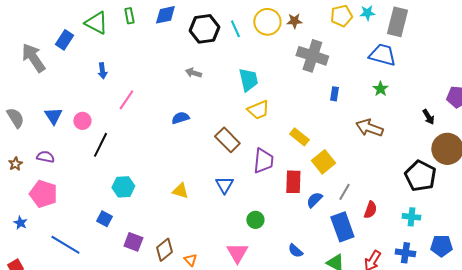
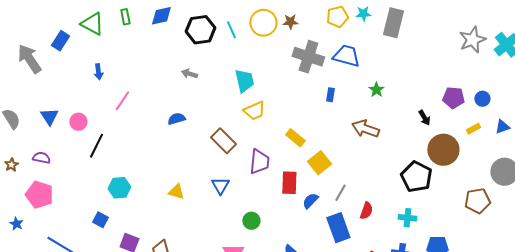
blue trapezoid: (382, 55) -> (346, 56), moved

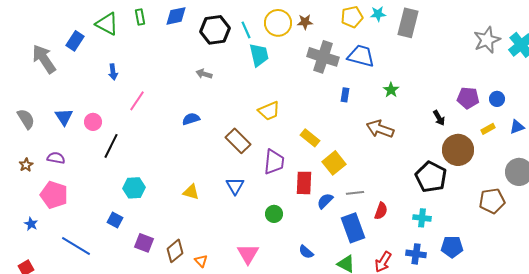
cyan trapezoid: (244, 81) -> (259, 55), moved
gray line: (340, 193) -> (355, 193), turned 54
green circle: (251, 221) -> (274, 214), moved

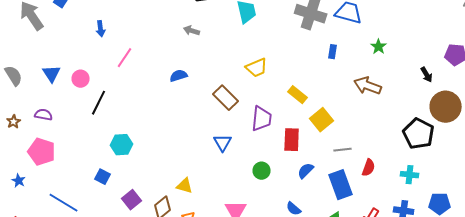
yellow triangle: (191, 192) -> (185, 186), moved
blue semicircle: (325, 201) -> (306, 171), moved
purple square: (144, 243) -> (132, 200), turned 30

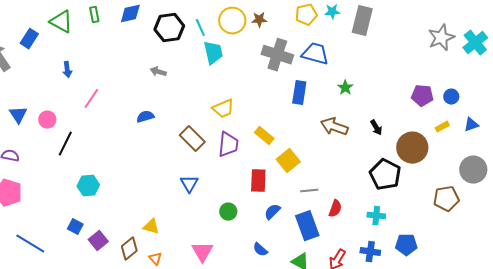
blue rectangle: (333, 52) -> (299, 93), size x1.6
black arrow: (427, 75) -> (376, 128), moved
purple trapezoid: (262, 119) -> (228, 145), moved
blue square: (103, 177) -> (75, 227), moved

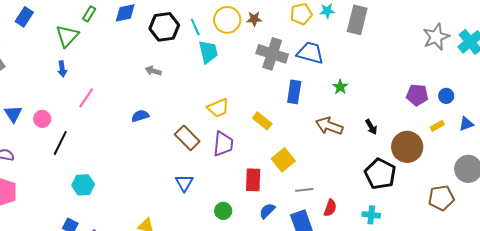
green rectangle: (94, 15) -> (89, 14), turned 42
green triangle: (61, 22) -> (67, 36), moved, turned 45
blue rectangle: (29, 39) -> (24, 17), moved
yellow rectangle: (264, 136) -> (262, 121), moved

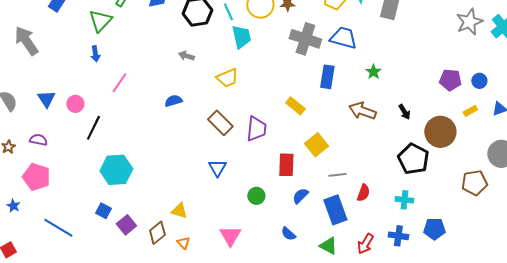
yellow trapezoid: (218, 108) -> (227, 78), moved
cyan hexagon: (83, 185) -> (116, 170), size x1.4

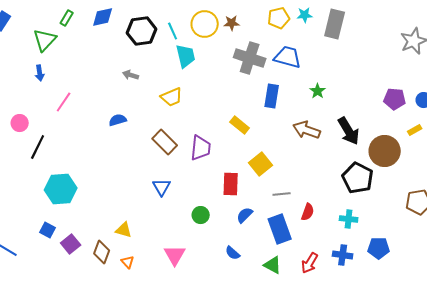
black arrow: (404, 112) -> (349, 131), size x1.8
brown diamond: (157, 233) -> (102, 252), turned -30

